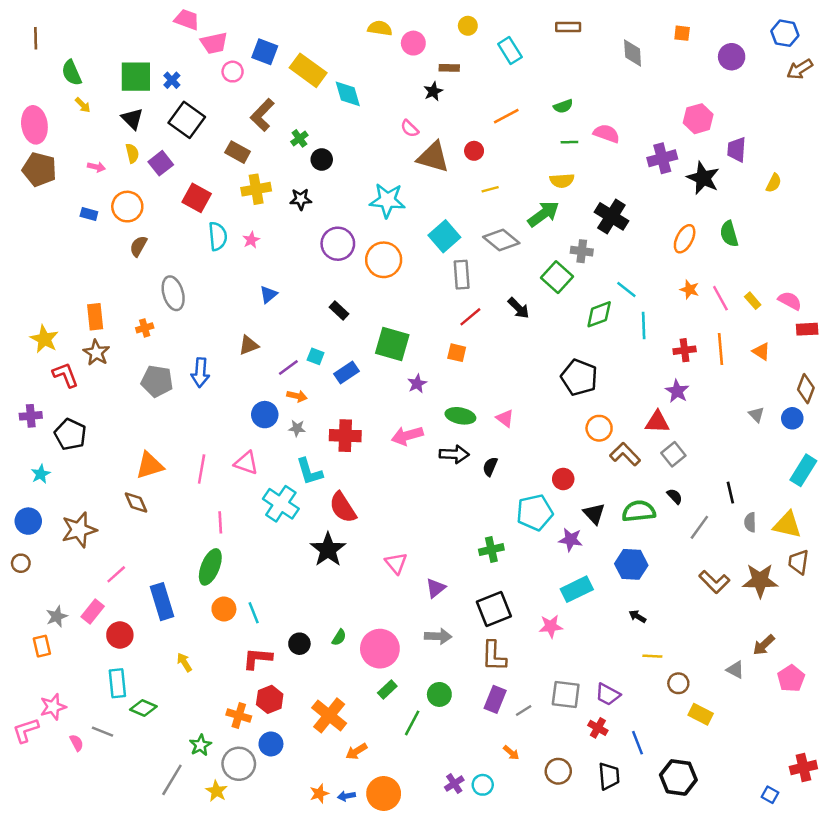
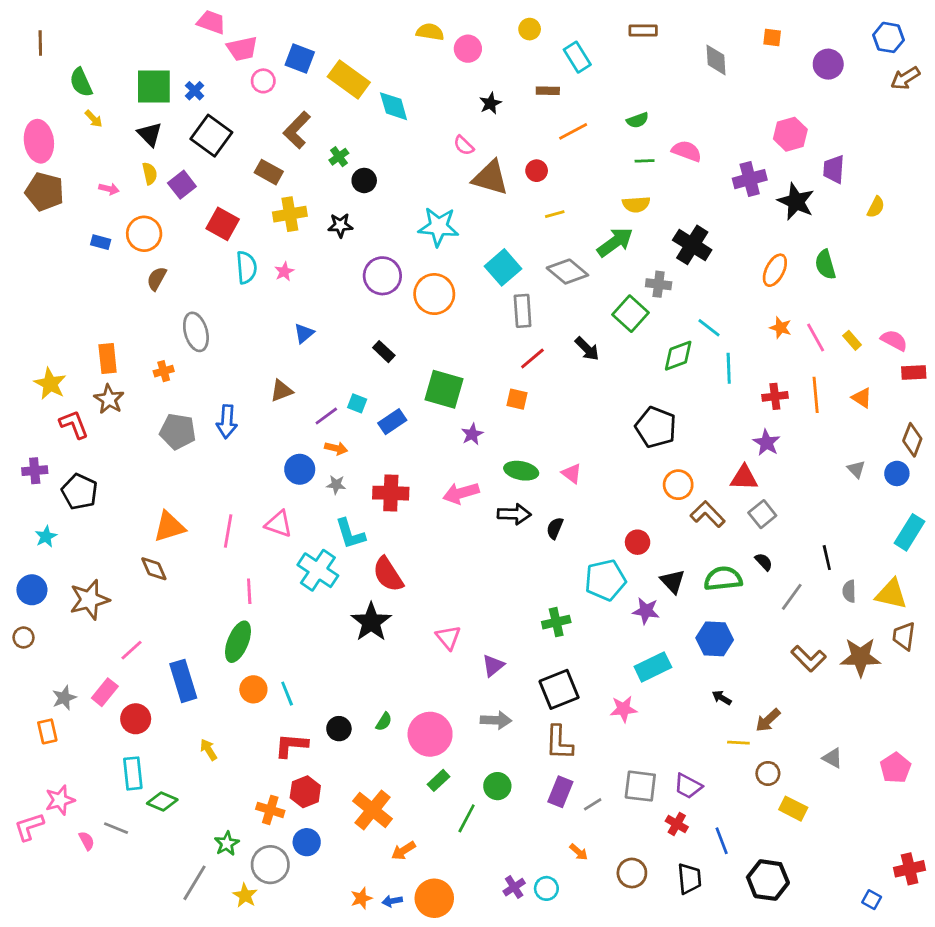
brown rectangle: (449, 68) -> (548, 91), moved
brown arrow: (764, 645) -> (768, 720), moved

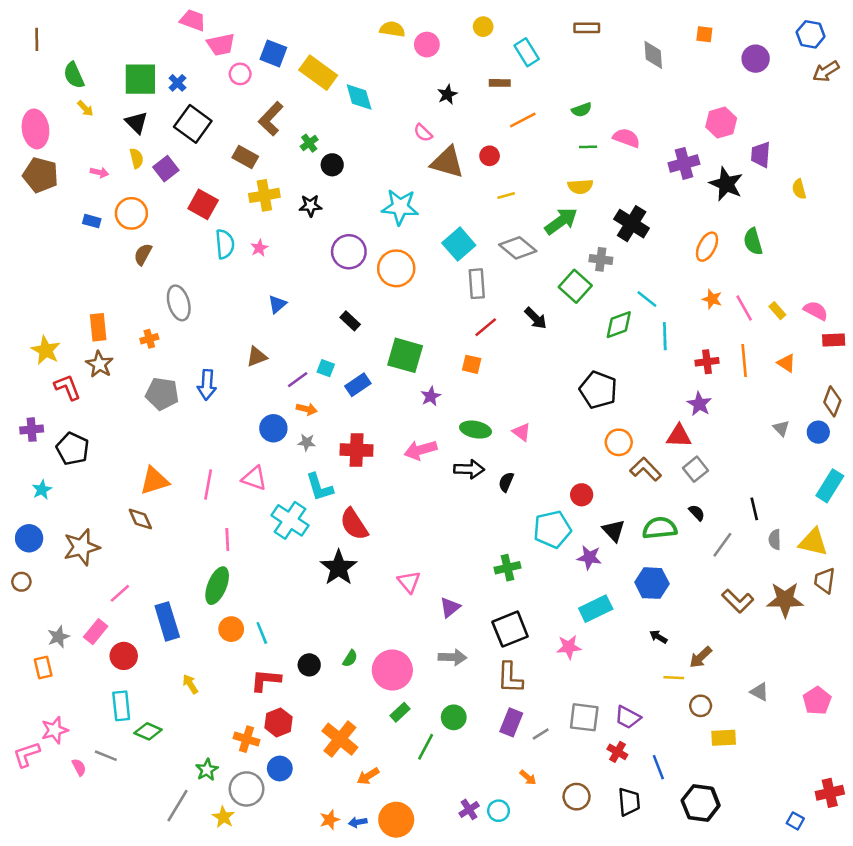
yellow semicircle: (876, 207) -> (799, 189), turned 138
yellow rectangle: (793, 809) -> (724, 738), turned -30

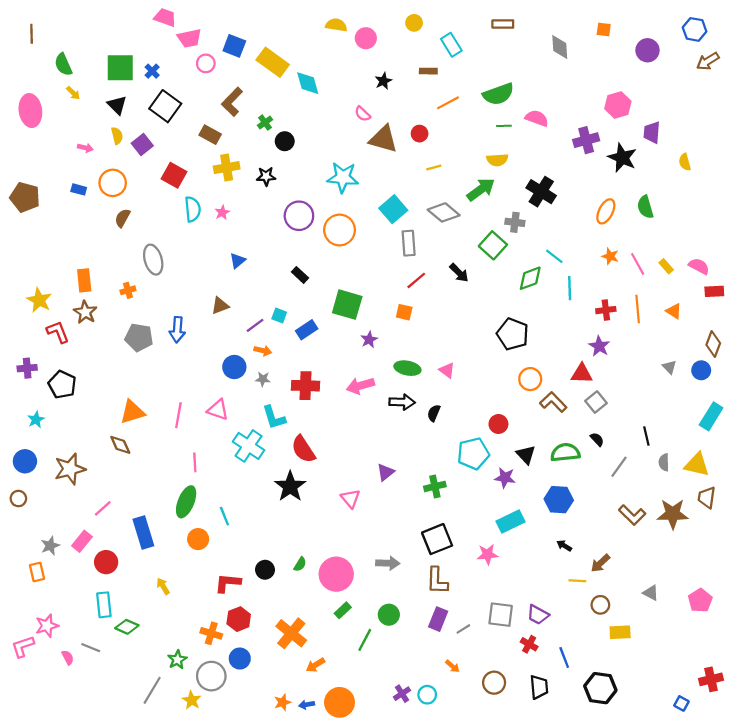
green semicircle: (582, 110) -> (498, 94), size x1.8
brown pentagon: (41, 175) -> (25, 197), moved
purple triangle: (450, 607) -> (386, 472), moved
cyan line: (262, 633) -> (224, 516), moved

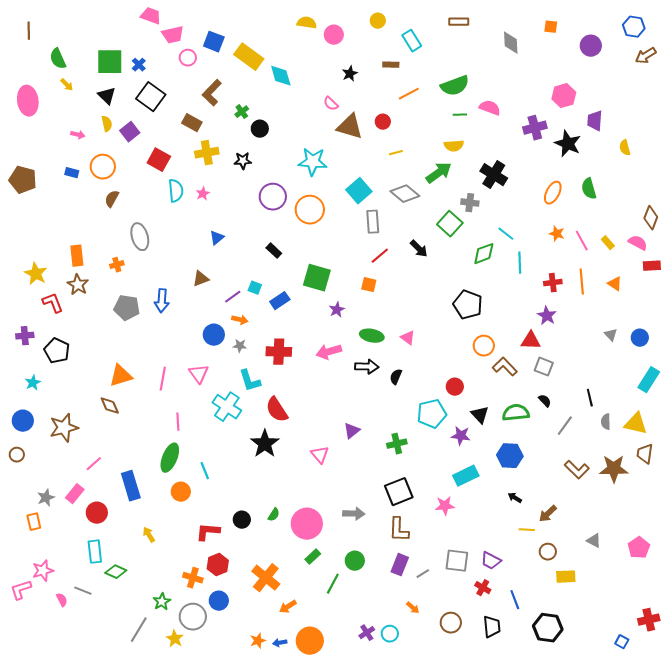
brown diamond: (713, 344) -> (651, 218), moved
gray square: (596, 402) -> (544, 367), turned -30
pink triangle: (218, 410) -> (199, 374), turned 35

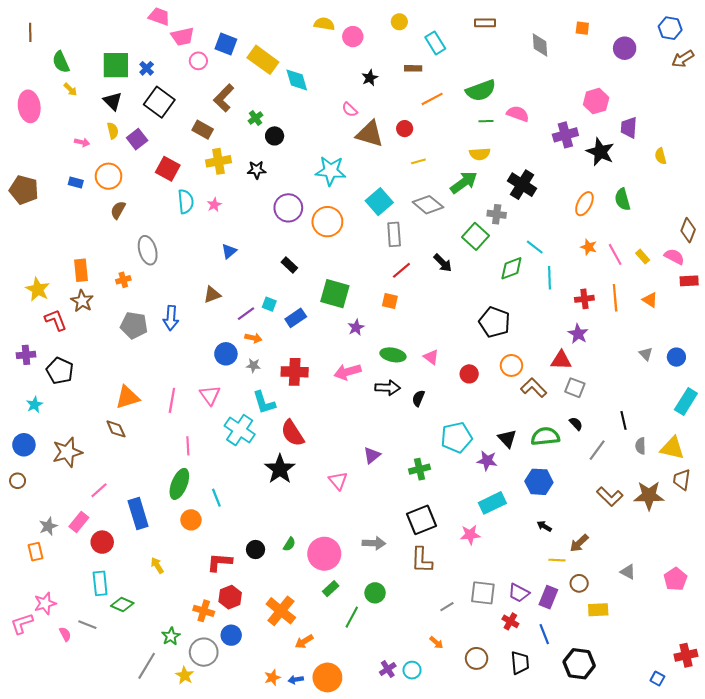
red circle: (455, 387) -> (469, 374), moved
purple rectangle: (400, 565) -> (548, 597), moved

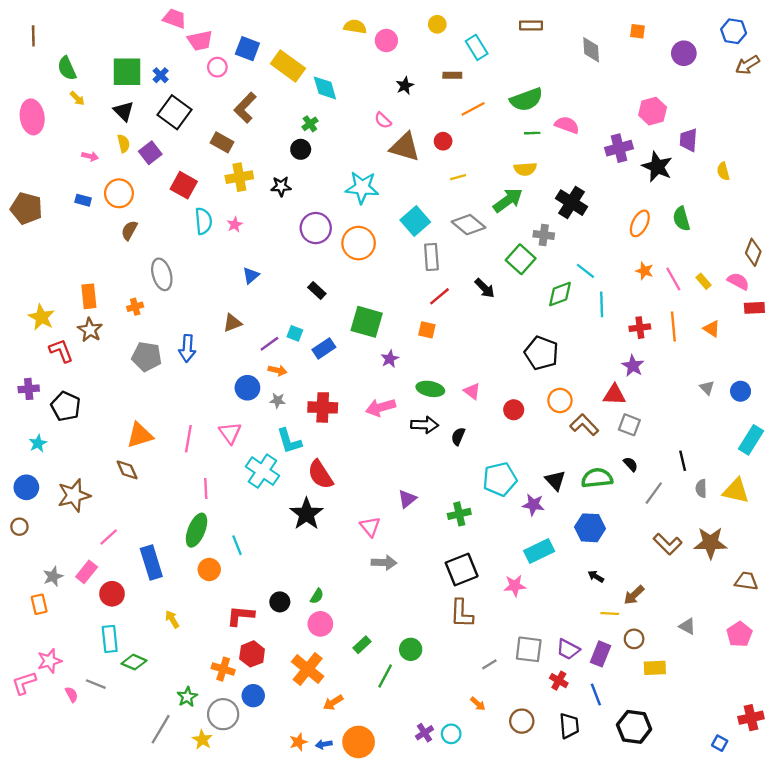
green cross: (256, 118) -> (310, 124), moved
brown trapezoid: (682, 480) -> (746, 581), moved, turned 90
gray arrow: (374, 543) -> (384, 563), moved
pink circle: (324, 554) -> (320, 624), moved, size x0.7

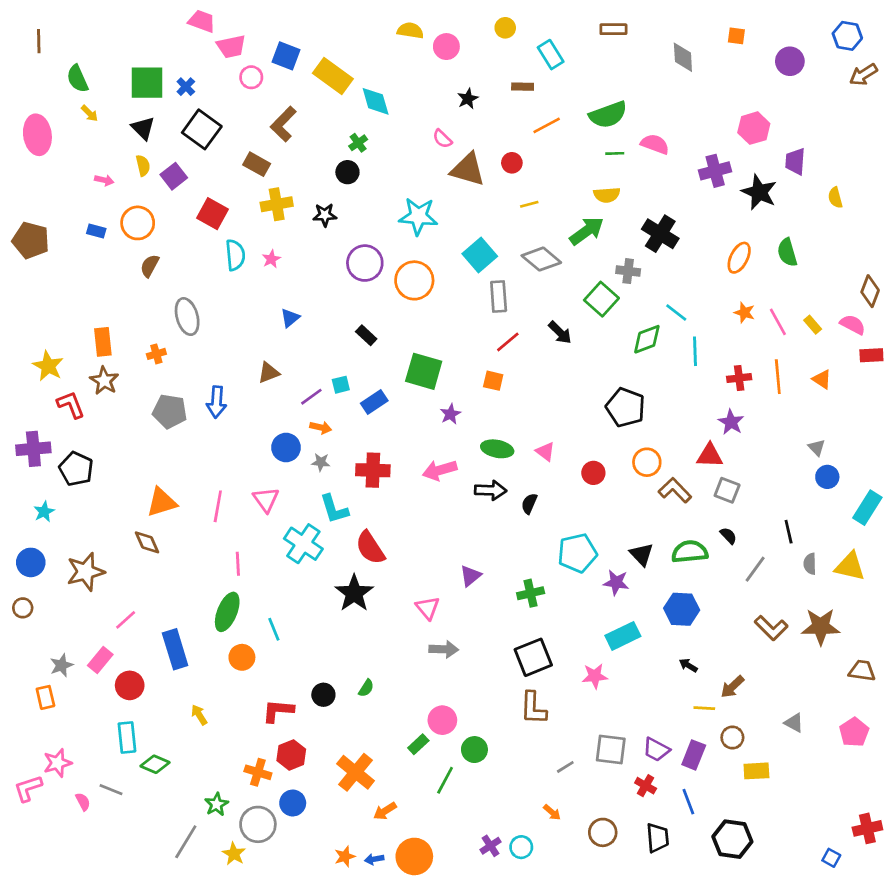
cyan square: (295, 333) -> (341, 385), turned -35
purple cross: (29, 389) -> (33, 449), size x1.4
blue circle: (741, 391) -> (827, 477), moved
pink circle: (320, 624) -> (442, 720), moved

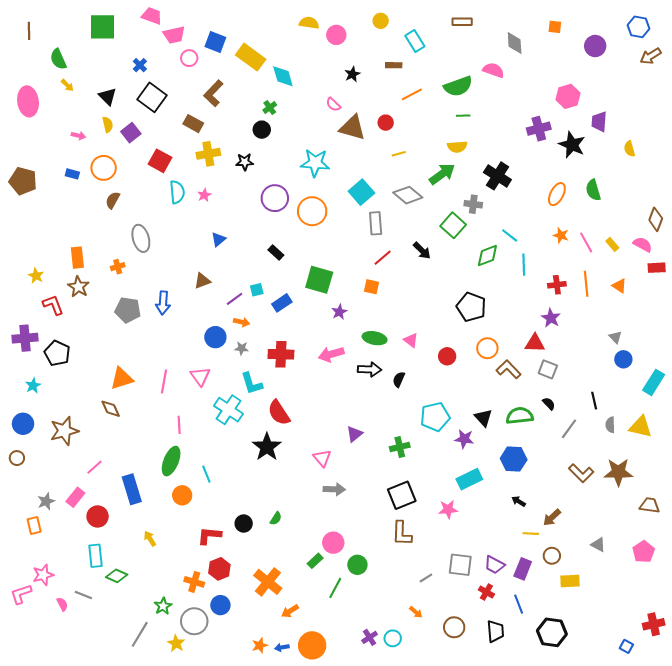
green square: (147, 83) -> (103, 27), moved
pink semicircle: (655, 144) -> (493, 70), moved
yellow star: (48, 366) -> (36, 276), size x0.7

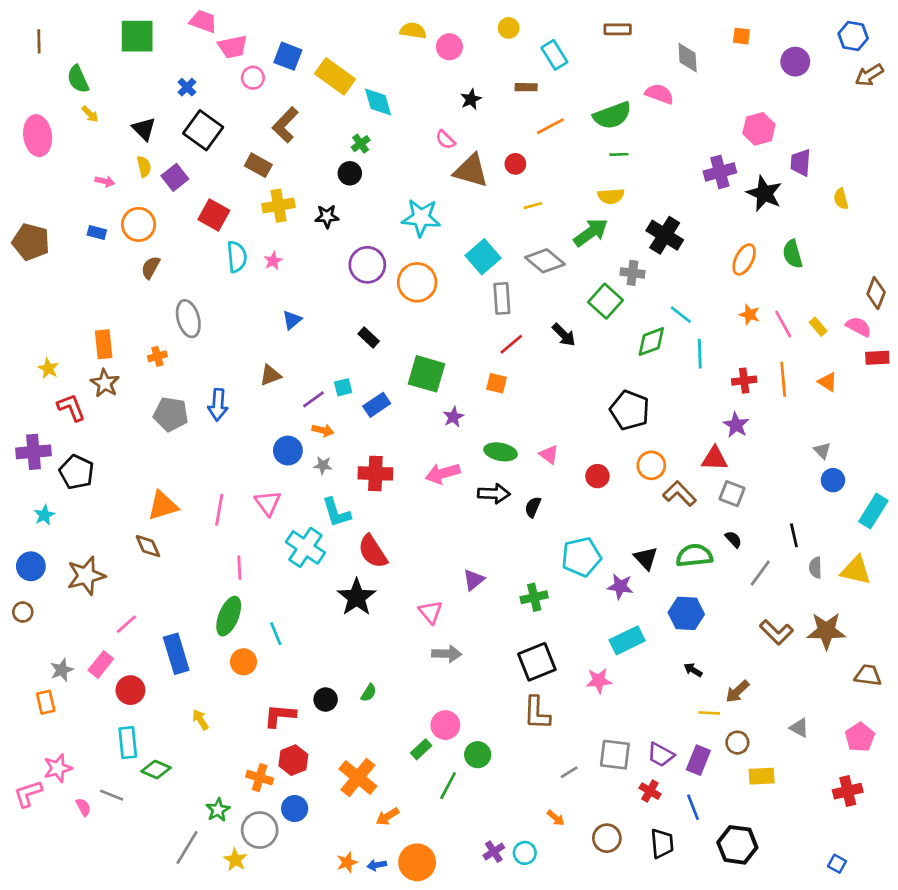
red cross: (654, 624) -> (848, 791), moved

